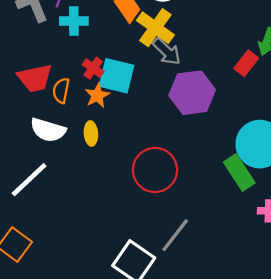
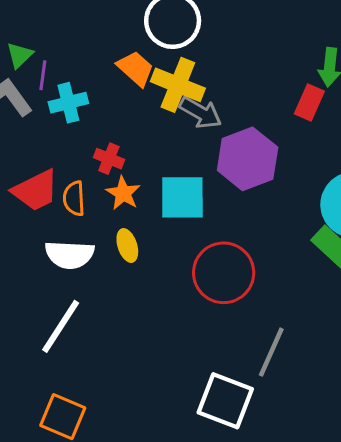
cyan square: (117, 76) -> (182, 197), moved

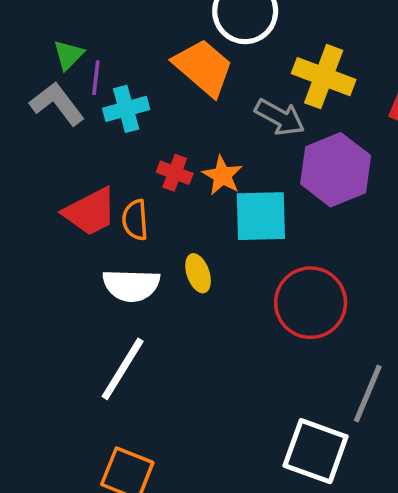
orange trapezoid: (135, 68) -> (203, 67), size x1.4
yellow cross: (178, 85) -> (324, 77), moved
orange star: (123, 193) -> (222, 175), moved

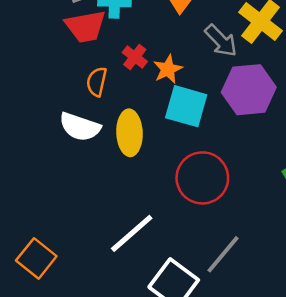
red trapezoid: (90, 212) -> (85, 26), moved
yellow ellipse: (198, 273) -> (130, 133), size x1.6
white line: (123, 369) -> (132, 233), moved

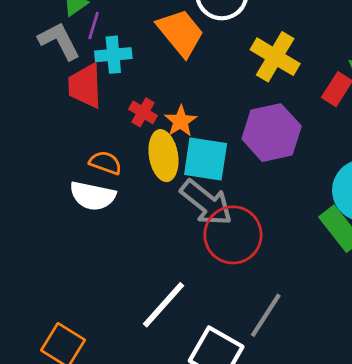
red trapezoid: (85, 26) -> (85, 86), turned 105
gray arrow: (221, 41) -> (206, 203), moved, size x1.4
orange semicircle: (97, 82) -> (105, 163), moved, turned 104
yellow ellipse: (130, 133) -> (163, 156), moved

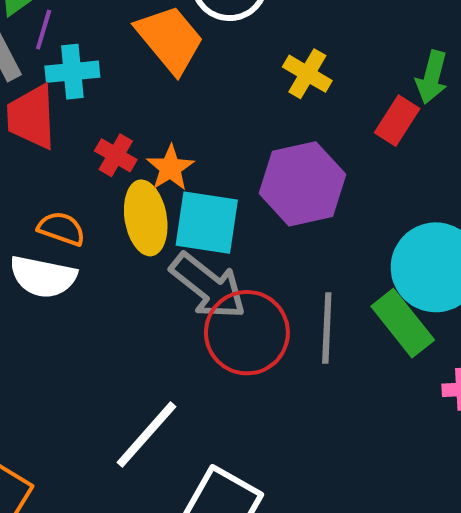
yellow cross: (275, 57) -> (307, 74), size x0.7
gray line: (266, 315) -> (327, 328), moved, turned -30

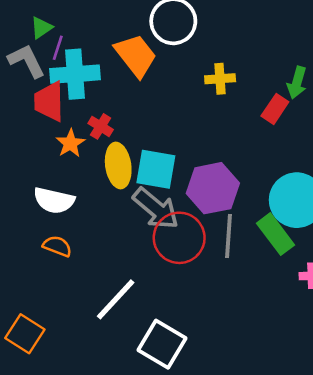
cyan cross: (72, 72) -> (75, 74), size x1.5
yellow cross: (307, 74) -> (220, 79), turned -36
orange star: (170, 168) -> (70, 143), moved
purple hexagon: (302, 184) -> (213, 188), moved
orange semicircle: (61, 229) -> (57, 246), moved

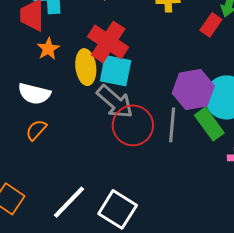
red cross: (101, 126) -> (108, 42), moved, size x2.0
purple hexagon: (213, 188) -> (193, 90), moved
orange semicircle: (57, 246) -> (36, 130), turned -70
white line: (116, 299) -> (69, 202), moved

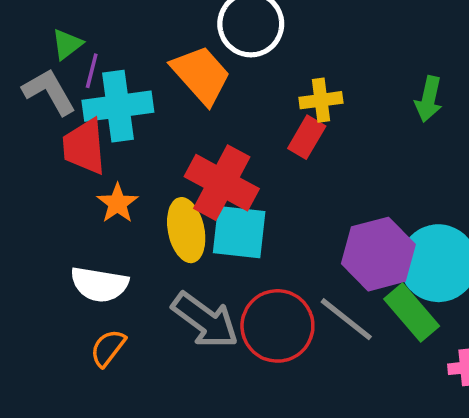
red rectangle: (211, 25) -> (307, 137), moved
gray arrow: (115, 102) -> (205, 320), moved
gray line: (172, 125) -> (346, 319), turned -52

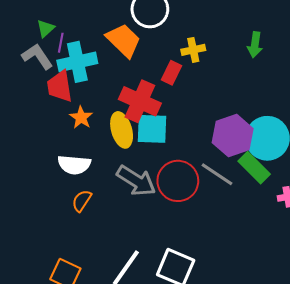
red rectangle: (307, 137) -> (171, 73), moved

